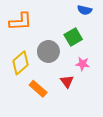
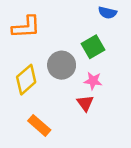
pink star: (83, 64) -> (93, 81), moved
orange rectangle: (38, 89) -> (39, 125), moved

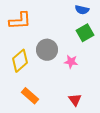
green square: (93, 47) -> (85, 33), moved
red triangle: (85, 103) -> (75, 100), moved

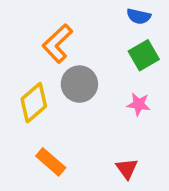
orange L-shape: (20, 21) -> (57, 43), moved, turned 140
pink star: (71, 62) -> (139, 104), moved

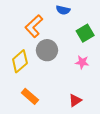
blue semicircle: (139, 16) -> (63, 10), moved
red triangle: (127, 169) -> (75, 100), turned 32

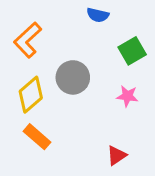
orange L-shape: (34, 26) -> (28, 40), moved
orange rectangle: (30, 96) -> (37, 137), moved

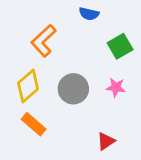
orange L-shape: (28, 40) -> (44, 41), moved
gray circle: (73, 77) -> (73, 89), moved

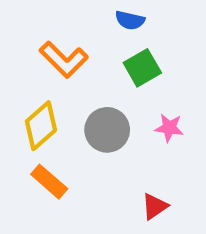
orange L-shape: (44, 41) -> (64, 60), turned -92
green square: (120, 46) -> (142, 68), moved

